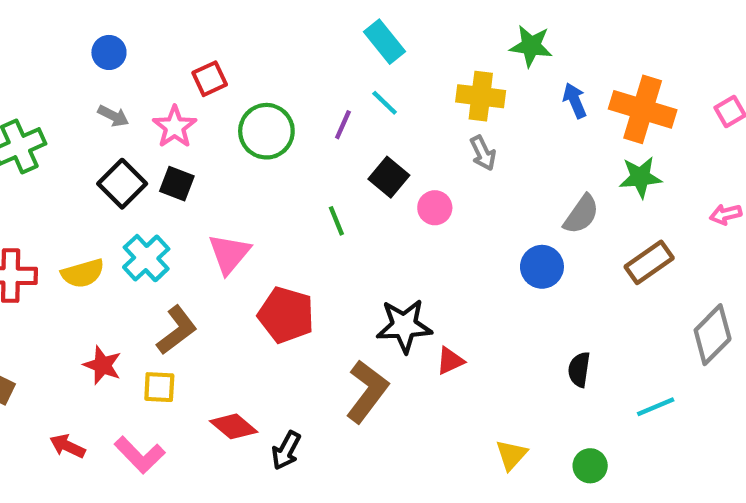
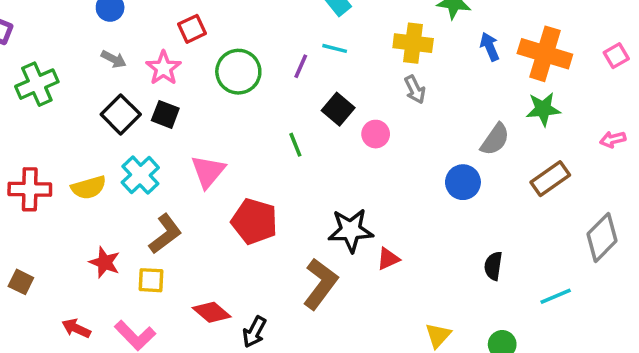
cyan line: (385, 103) -> (335, 48), turned -30

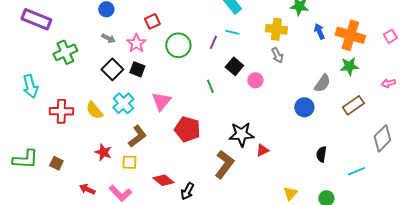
yellow semicircle: (89, 187) -> (94, 110), turned 66

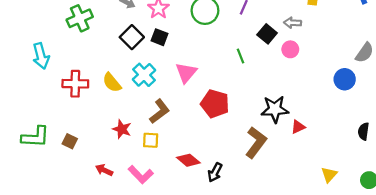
gray arrow: (277, 55) -> (293, 23), moved, turned 119

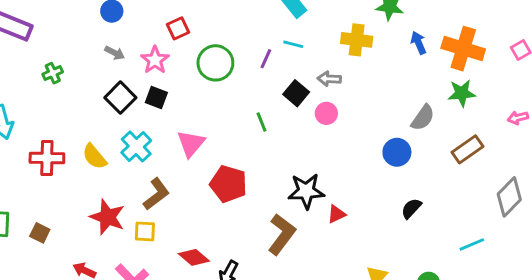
green cross: (80, 18) -> (53, 73), size x0.6
red star: (122, 129) -> (107, 217), size x1.4
black semicircle: (363, 131) -> (411, 208), moved, turned 35

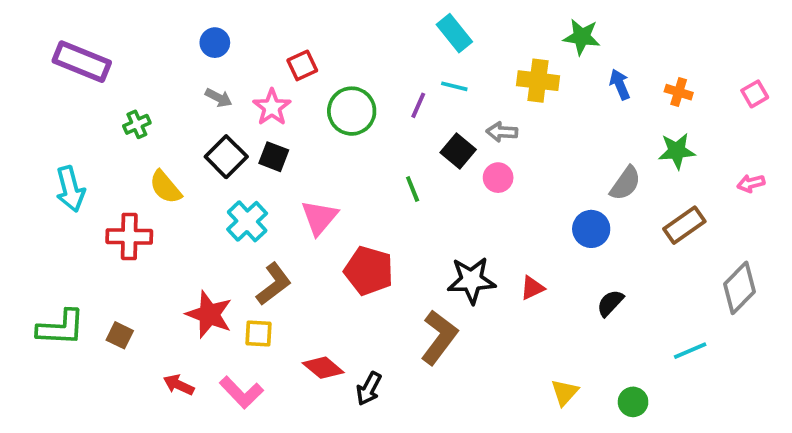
orange cross: (463, 49) -> (679, 92), size x0.5
yellow semicircle: (94, 157) -> (165, 187), moved
red triangle: (336, 214) -> (532, 288), moved

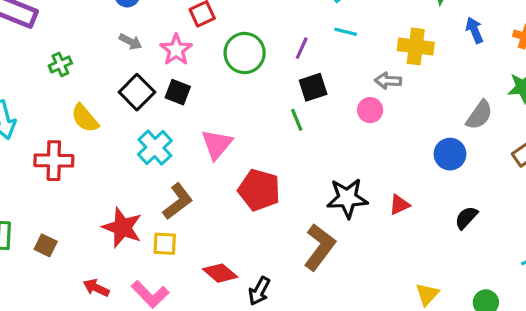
yellow cross: (538, 81) -> (416, 46), moved
cyan line: (454, 86) -> (346, 32), moved
gray arrow: (502, 132) -> (388, 81), moved
black square: (458, 151) -> (313, 87), moved, turned 32

